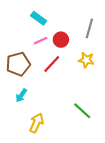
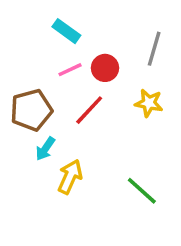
cyan arrow: (21, 95) -> (45, 149), moved
yellow arrow: (37, 123) -> (70, 177), moved

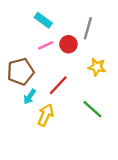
gray line: (154, 49) -> (88, 28), moved
red line: (89, 110) -> (58, 85), moved
green line: (142, 191) -> (92, 109), moved

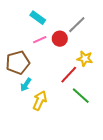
gray line: (88, 28) -> (77, 25), turned 30
red line: (58, 85) -> (69, 75), moved

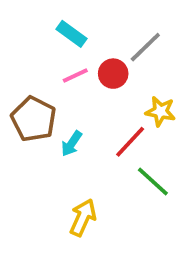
brown pentagon: (18, 63) -> (34, 119), turned -30
cyan arrow: (26, 85) -> (71, 144), moved
yellow arrow: (40, 101) -> (83, 217), moved

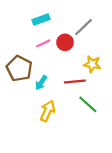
cyan rectangle: (71, 34) -> (41, 19), turned -56
red line: (130, 142) -> (75, 82), turned 42
yellow arrow: (83, 217) -> (48, 111), moved

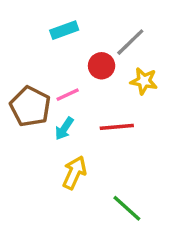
pink line: (43, 43) -> (68, 95), moved
yellow star: (92, 64) -> (144, 81), moved
green line: (88, 104) -> (127, 208), moved

